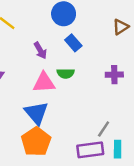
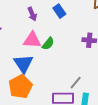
green semicircle: (66, 73) -> (48, 44), moved, turned -56

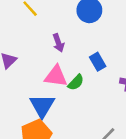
blue rectangle: (59, 11) -> (98, 62), moved

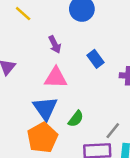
green semicircle: (76, 82) -> (76, 119), moved

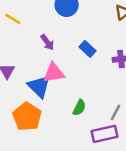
blue triangle: (45, 108) -> (39, 86), moved
orange pentagon: (42, 138) -> (27, 117), moved

